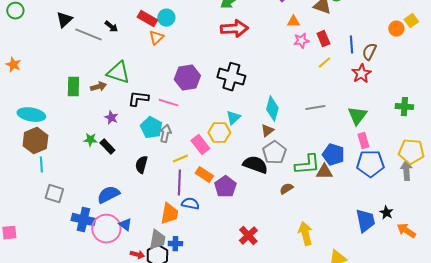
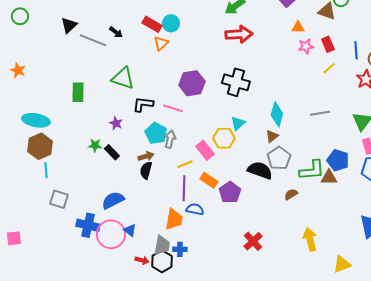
brown arrow: (98, 87) -> (146, 156), moved

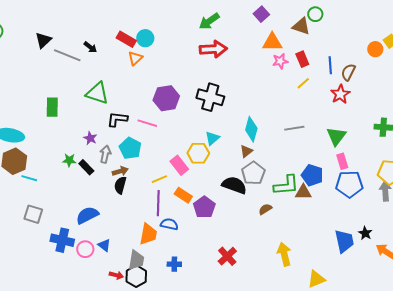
orange triangle: (298, 27) -> (272, 42), size x1.5
gray arrow: (170, 139) -> (105, 154), moved
cyan line: (46, 170) -> (29, 178), moved, turned -70
pink circle: (111, 234) -> (85, 249), size x0.6
blue cross: (180, 249) -> (174, 264), moved

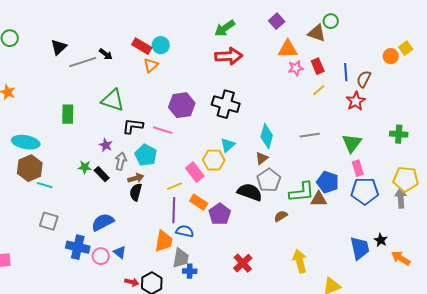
gray line: (67, 55) -> (83, 62), turned -40
gray trapezoid: (136, 260) -> (181, 258), moved

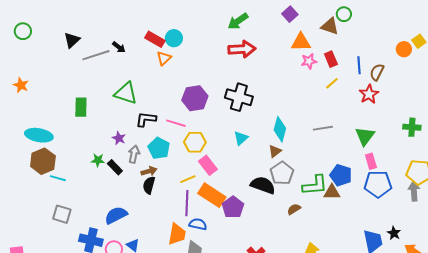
yellow hexagon: (214, 160) -> (195, 142), moved
orange rectangle: (199, 202) -> (212, 195), size x1.5

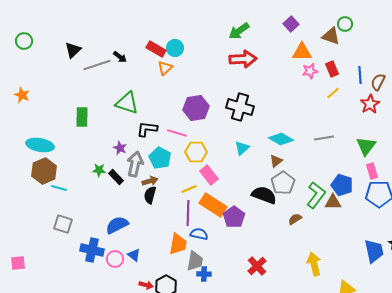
cyan diamond: (280, 129) -> (281, 139), turned -75
gray arrow: (134, 154) -> (135, 164), size x1.4
green L-shape: (315, 185) -> (316, 195), turned -48

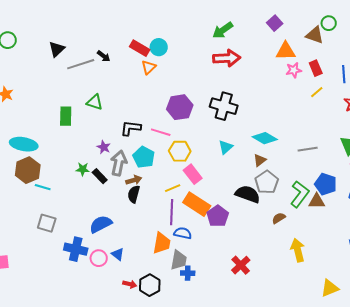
green triangle: (127, 103) -> (95, 102), moved, size x0.7
gray line: (324, 138) -> (308, 149), moved
yellow arrow: (314, 264) -> (298, 250), moved

